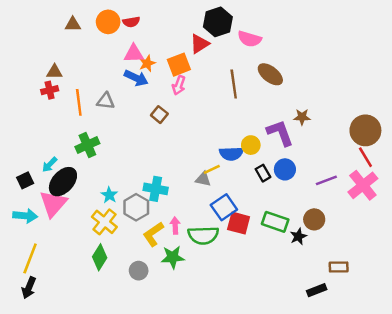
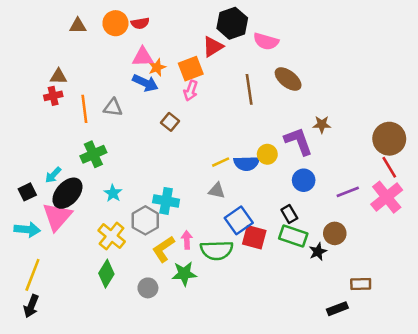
yellow line: (212, 169) -> (221, 162), moved
black rectangle: (263, 173) -> (289, 214), moved
cyan star: (109, 195) -> (113, 193), moved

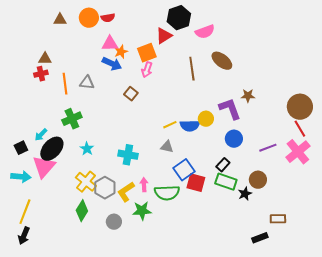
pink semicircle: (266, 41) -> (205, 32), turned -36
black rectangle: (289, 214) -> (223, 165), turned 72
gray hexagon: (145, 220) -> (105, 188), moved

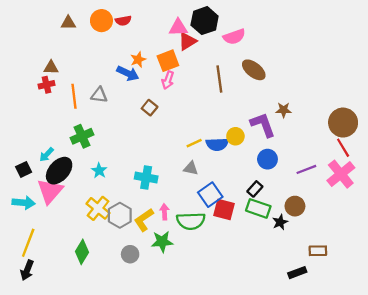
pink triangle: (110, 44) -> (178, 27), moved
green diamond: (82, 211) -> (82, 252), moved

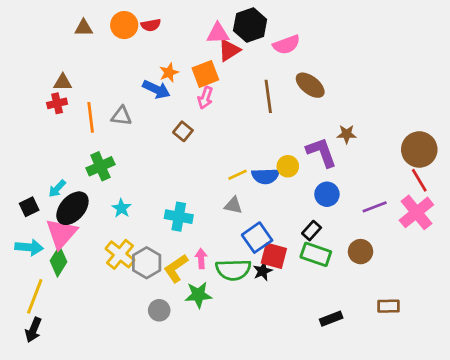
black star: (280, 222) -> (263, 271), moved
green diamond: (82, 252) -> (58, 261), moved
black rectangle: (297, 273) -> (331, 319), moved

